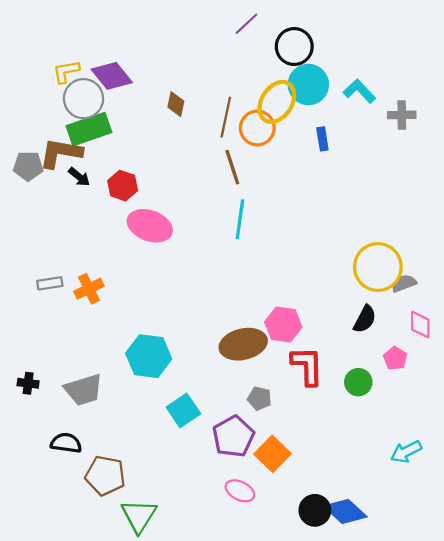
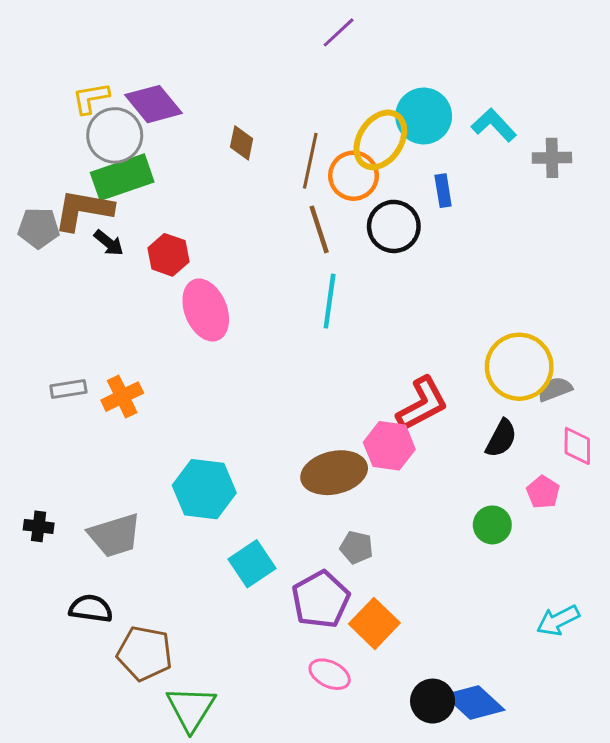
black circle: (294, 47) -> (394, 226), moved
pink ellipse: (150, 226) -> (206, 310), turned 48
red L-shape: (307, 366) -> (422, 404), moved, turned 63

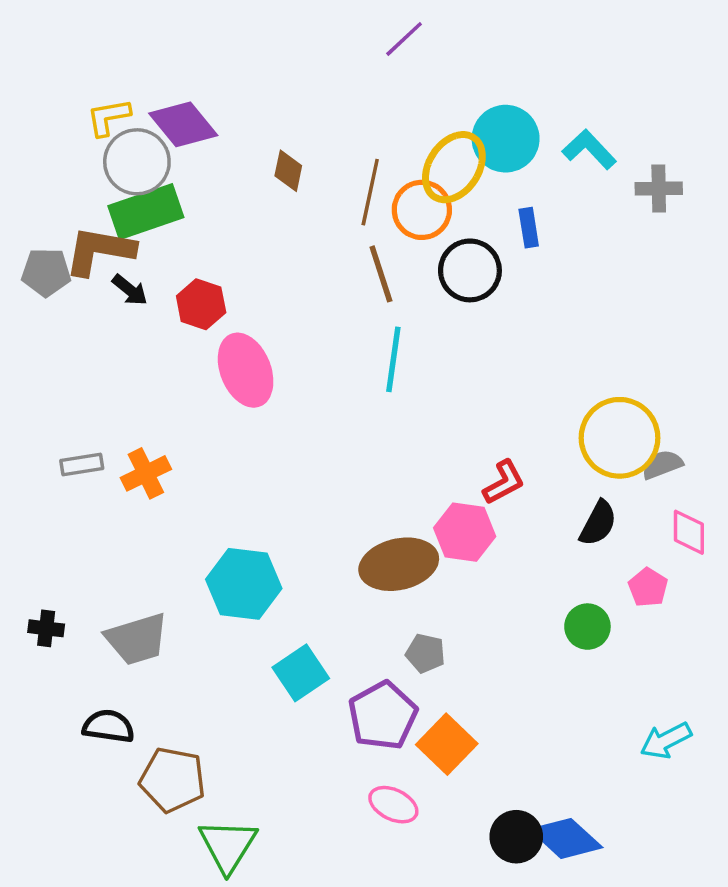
red L-shape: (422, 404) -> (504, 482), size x0.7

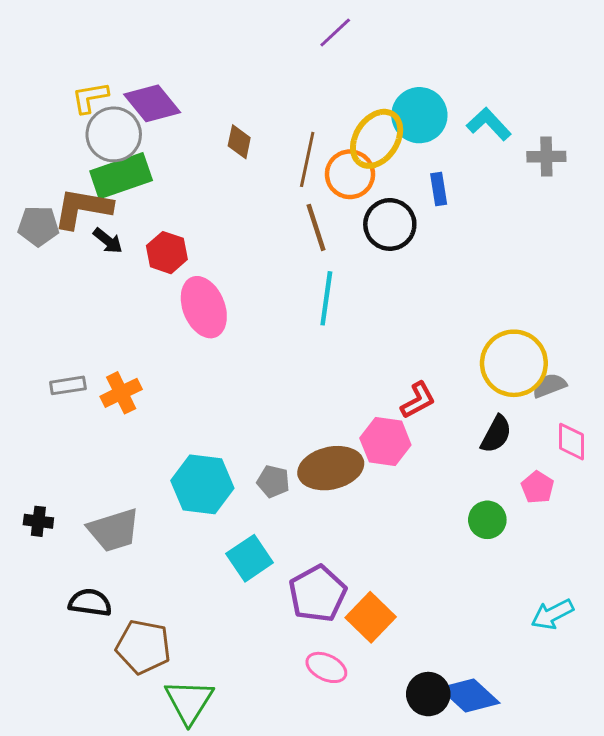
gray pentagon: (425, 653) -> (273, 481), moved

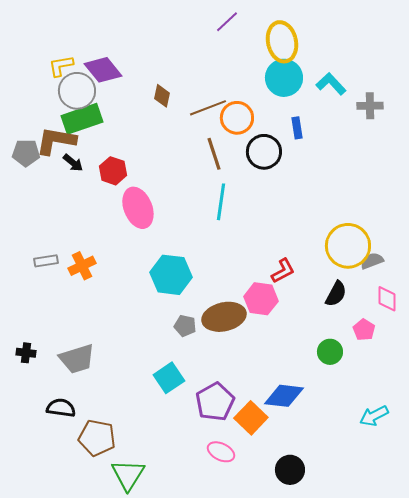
yellow ellipse: (377, 139) -> (282, 42), moved, turned -45
brown line: (307, 159) -> (208, 108), turned 57
cyan hexagon: (202, 484) -> (171, 275), moved
blue diamond: (470, 696) -> (284, 396), moved, turned -36

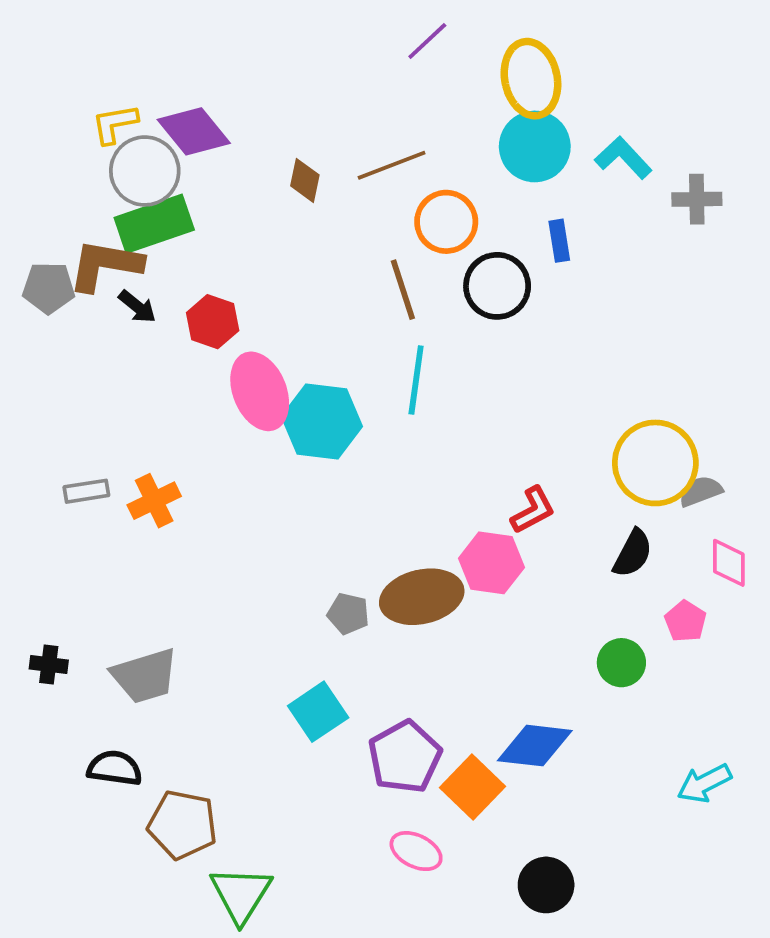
brown line: (208, 108) -> (392, 165), moved
cyan hexagon: (171, 275) -> (322, 422), moved

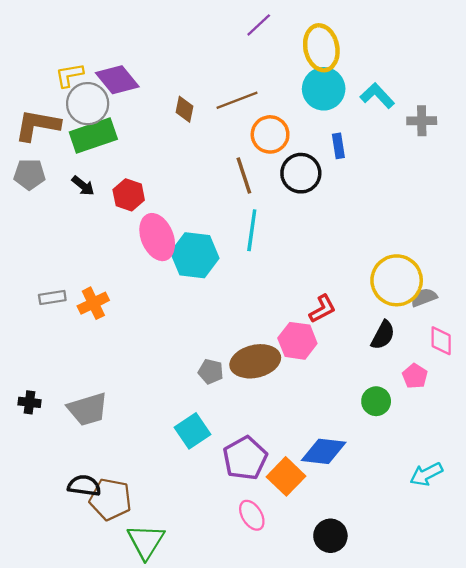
brown L-shape: (105, 265) -> (37, 125), moved
black semicircle: (115, 768) -> (84, 486), moved
pink ellipse: (416, 851) -> (252, 515), turned 32

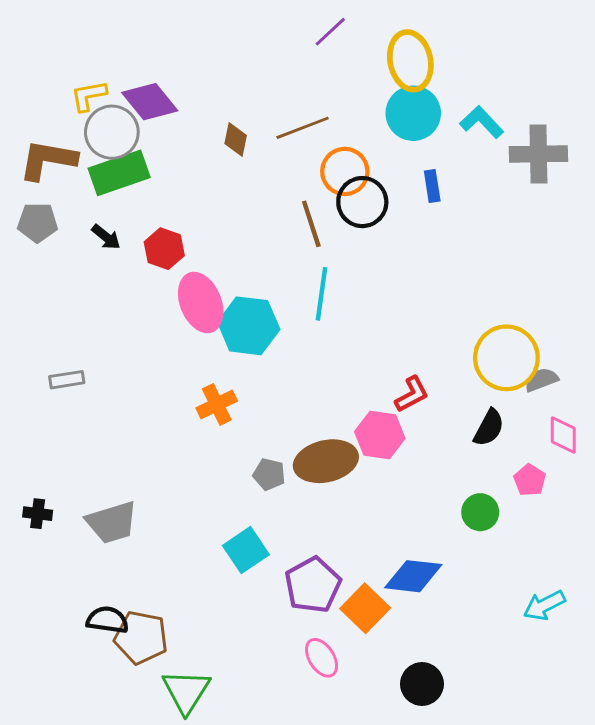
gray cross: (422, 121) -> (538, 154), size x1.5
black circle: (301, 173) -> (362, 202), moved
orange cross: (93, 303) -> (217, 404), moved

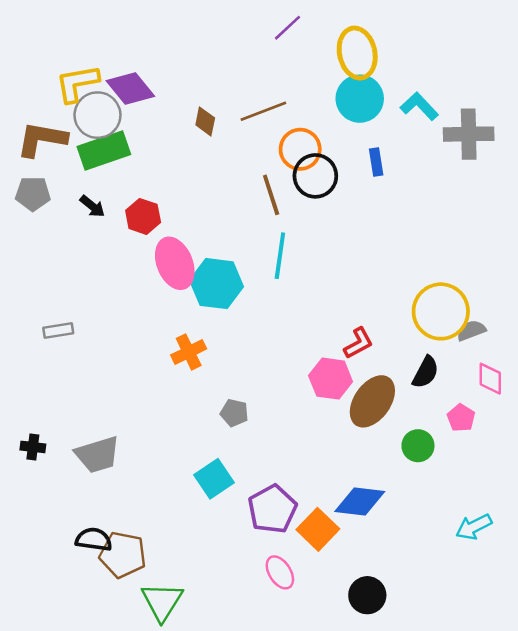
yellow L-shape: (89, 96) -> (77, 83), size x1.4
brown ellipse: (326, 461) -> (372, 401), moved, turned -42

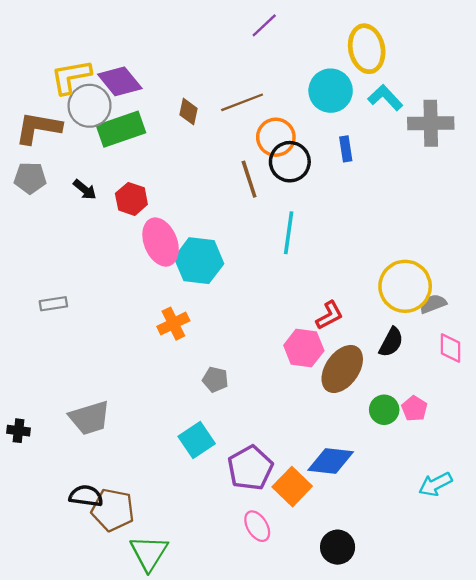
yellow ellipse: (357, 53) -> (367, 49), moved
green rectangle: (104, 151) -> (121, 129), moved
cyan line: (280, 256) -> (289, 233), moved
pink pentagon: (461, 418) -> (414, 409), moved
black cross: (33, 447) -> (18, 431), moved

